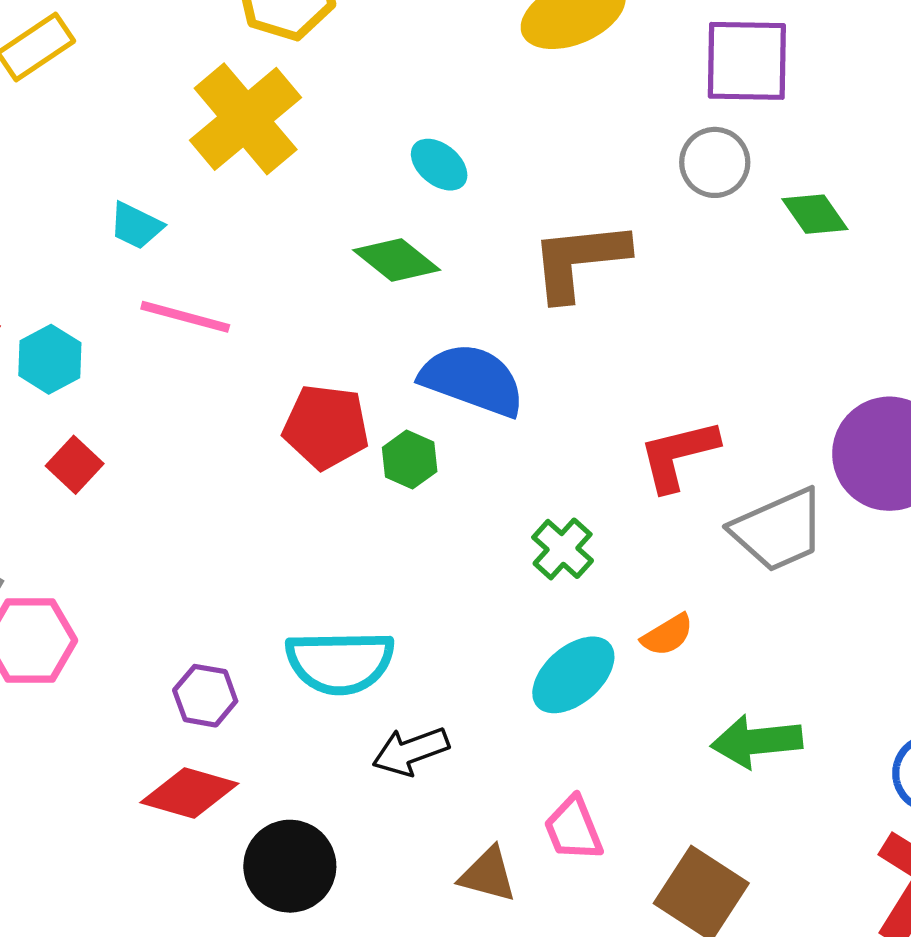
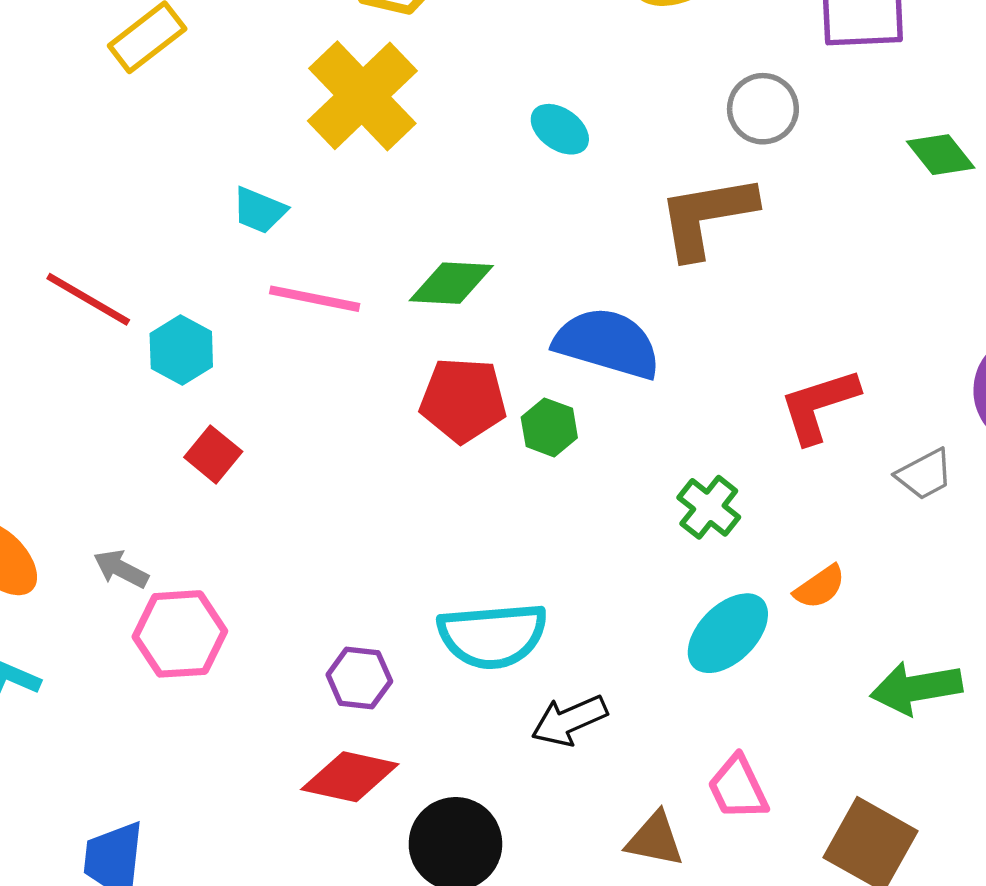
gray circle: (715, 162) -> (763, 109), moved
green diamond: (397, 260) -> (451, 283), moved, turned -32
gray trapezoid: (779, 530) -> (925, 474), size x0.6

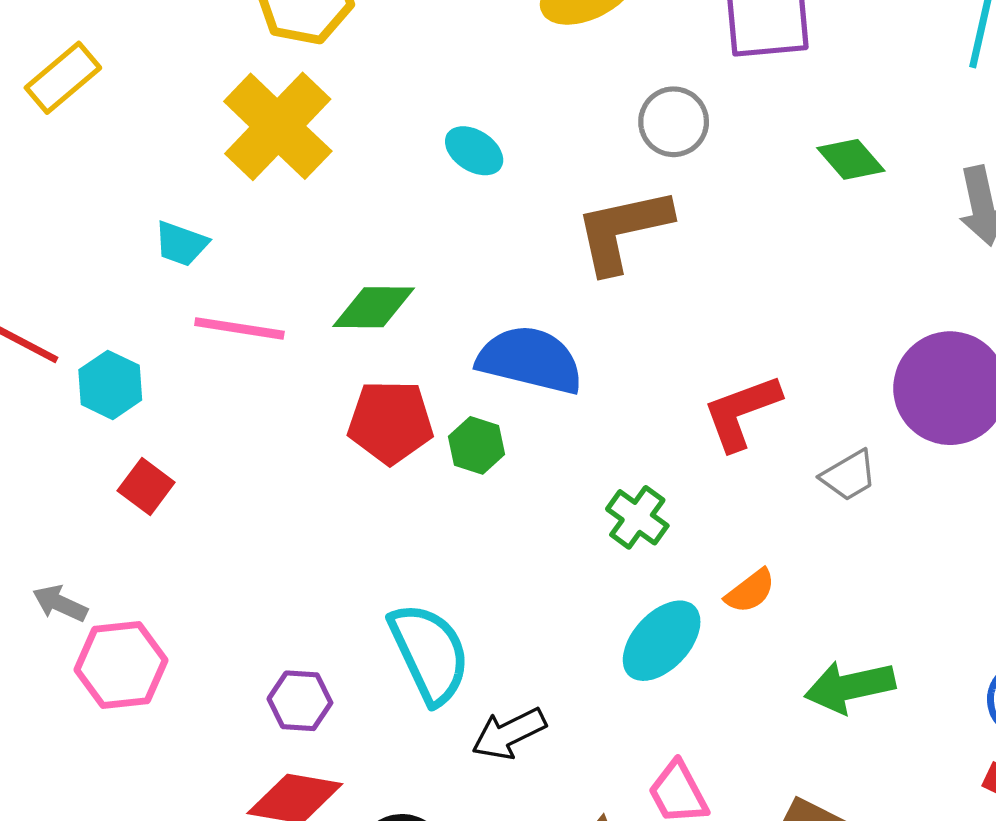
cyan semicircle: (492, 636) -> (429, 653), turned -108

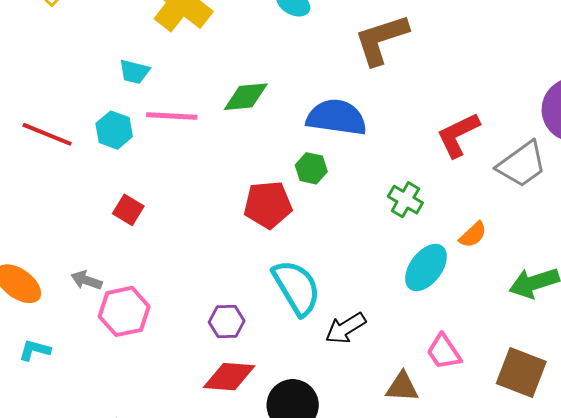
cyan hexagon: (110, 385) -> (114, 130), moved
red pentagon: (390, 422) -> (268, 205), moved
gray trapezoid: (849, 476) -> (522, 164), size x1.6

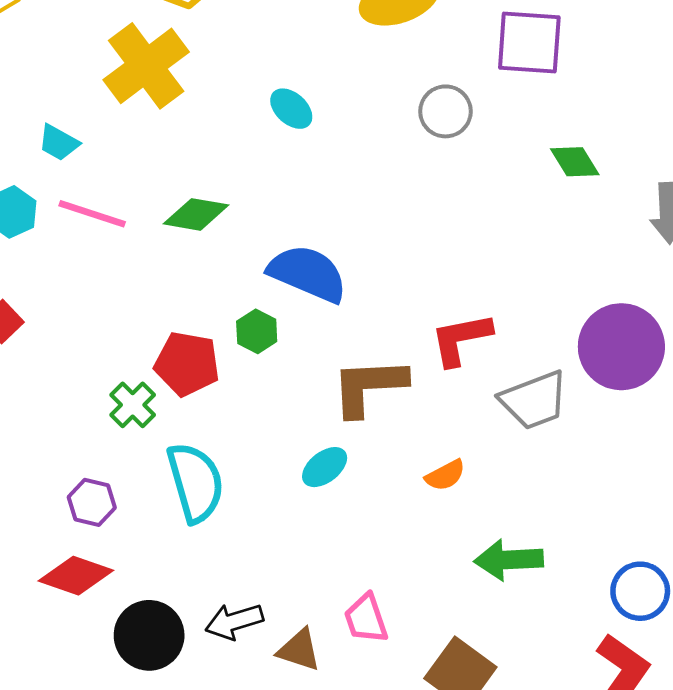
brown L-shape: (381, 40) -> (369, 386), moved
green cross: (405, 200) -> (133, 405), moved
cyan ellipse: (426, 268) -> (325, 467), moved, size x0.7
black arrow: (346, 328) -> (234, 621), moved

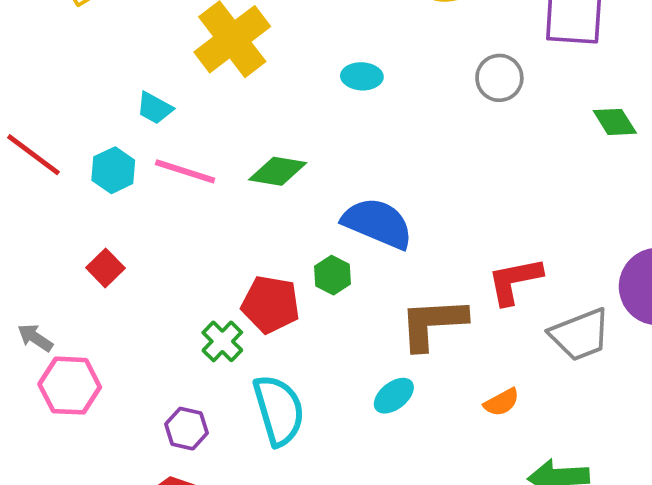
cyan ellipse: (291, 109) -> (362, 76), turned -39

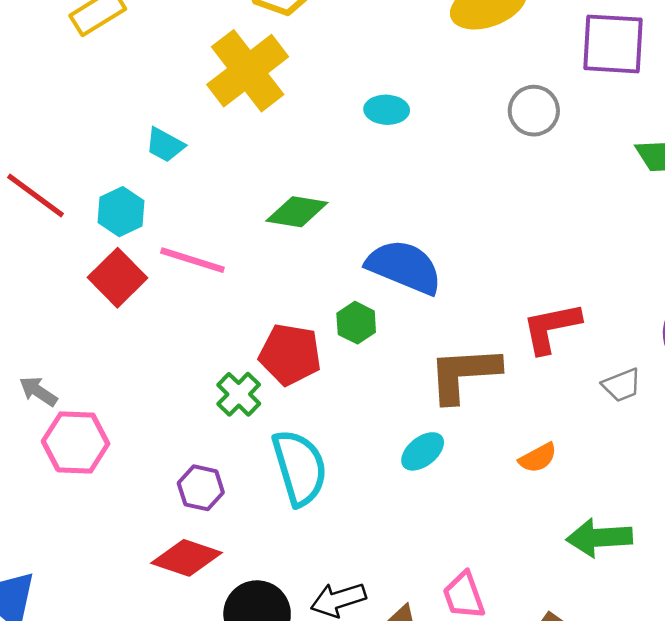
pink line: (185, 171) -> (192, 260), moved
red square: (105, 268) -> (117, 278), moved, size x1.4
gray trapezoid: (580, 335) -> (622, 385), size x0.6

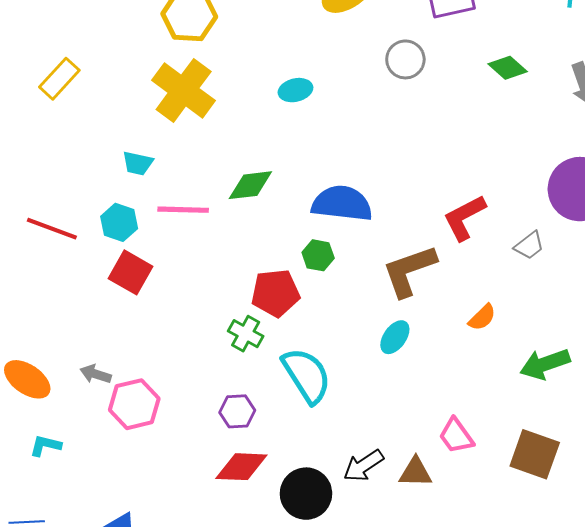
pink line: (192, 260) -> (183, 210), moved

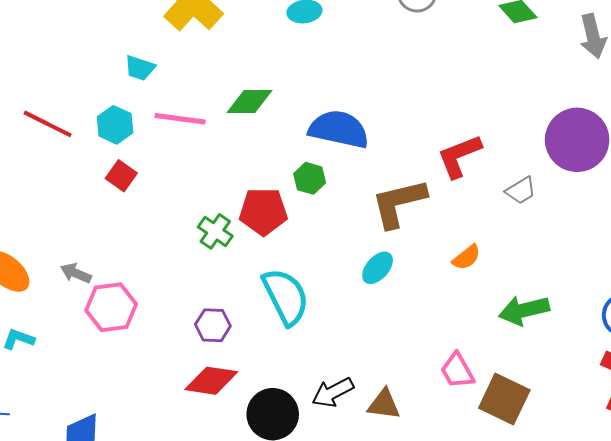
red square: (131, 272) -> (121, 176), size x0.7
green cross: (246, 334) -> (215, 231), moved
pink trapezoid: (456, 436) -> (457, 371), moved

